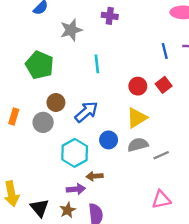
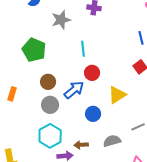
red circle: (138, 86) -> (92, 73), moved
gray circle: (43, 122) -> (50, 105), moved
gray semicircle: (138, 145) -> (112, 141), moved
cyan hexagon: (75, 153) -> (50, 136), moved

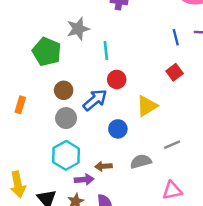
gray star: (61, 20) -> (78, 29), moved

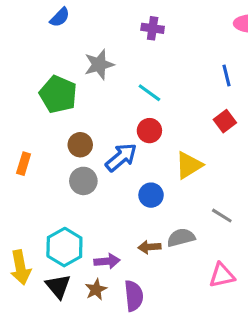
cyan line: (106, 51) -> (149, 93), moved, turned -48
gray line: (172, 145) -> (222, 216), turned 56
cyan hexagon: (66, 155) -> (64, 247), moved
brown arrow: (103, 166) -> (149, 247), moved

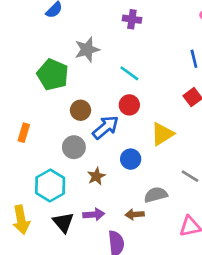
brown circle: (80, 145) -> (80, 110), moved
cyan hexagon: (64, 247) -> (50, 185), moved
brown arrow: (149, 247) -> (135, 214), moved
black triangle: (58, 286) -> (63, 222), moved
brown star: (96, 289) -> (96, 176), moved

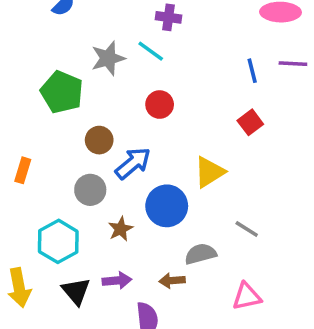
cyan line: (129, 73) -> (151, 51), moved
red circle: (129, 105) -> (160, 105), moved
blue circle: (131, 159) -> (167, 206), size x1.5

